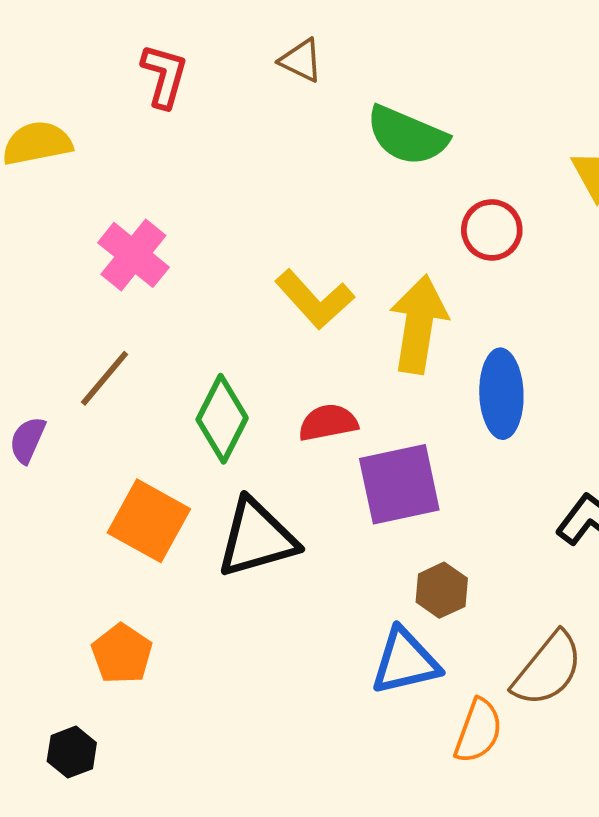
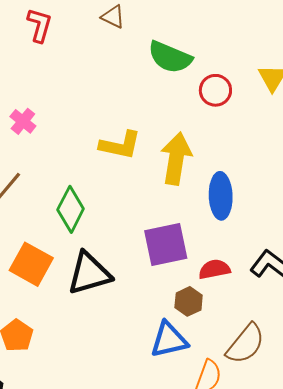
red circle: (492, 230) -> (215, 90), moved
pink cross: (133, 255) -> (23, 121), size x0.7
yellow L-shape: (315, 299) -> (120, 145), turned -36
red semicircle: (328, 423) -> (214, 269), moved

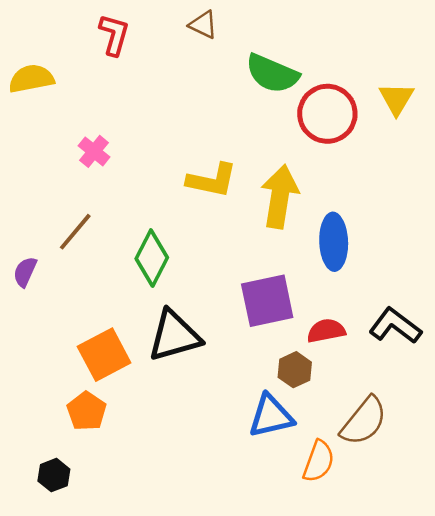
red circle: (215, 90) -> (327, 114), size x1.5
orange square: (31, 264) -> (104, 355), moved, turned 33

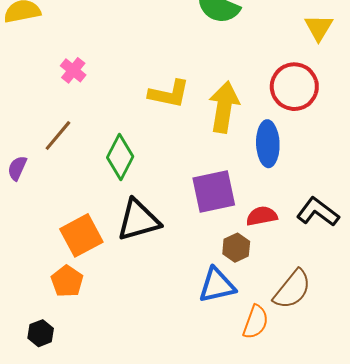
red circle: (327, 114) -> (294, 87), moved

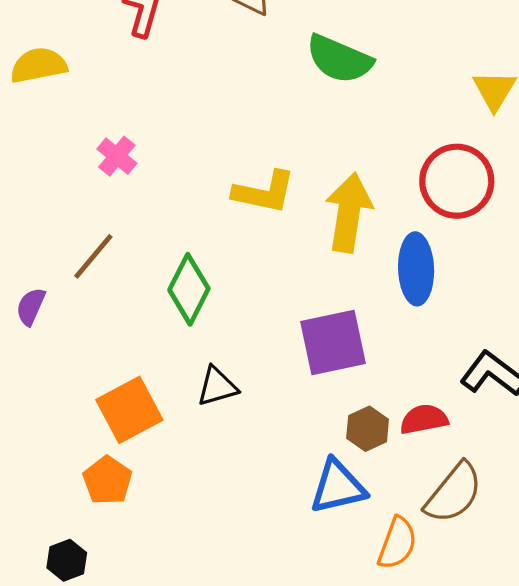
red semicircle: (262, 216) -> (424, 419), moved
black triangle: (138, 220) -> (217, 386), size x0.6

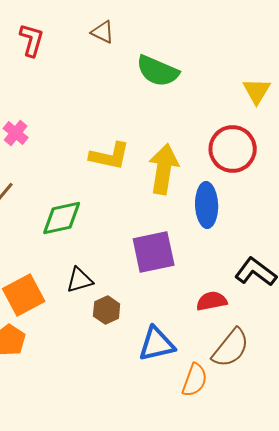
green diamond: (189, 289) -> (62, 218), turned 51
brown hexagon: (368, 429) -> (107, 310), moved

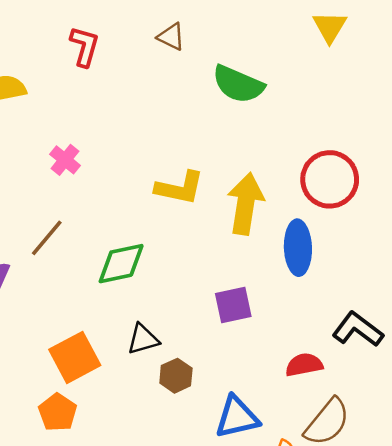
yellow triangle: (257, 91) -> (330, 27), moved
purple square: (154, 252) -> (233, 305), size x0.7

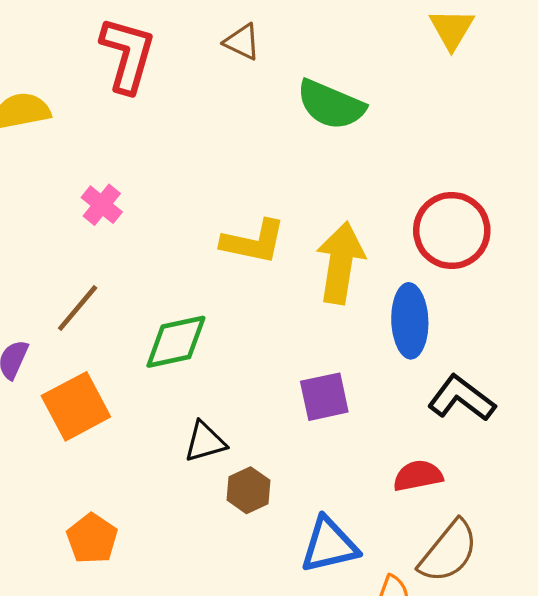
red L-shape: (84, 46) -> (128, 55), size x1.4
black L-shape: (358, 329) -> (461, 398), moved
orange square: (75, 357) -> (76, 406), moved

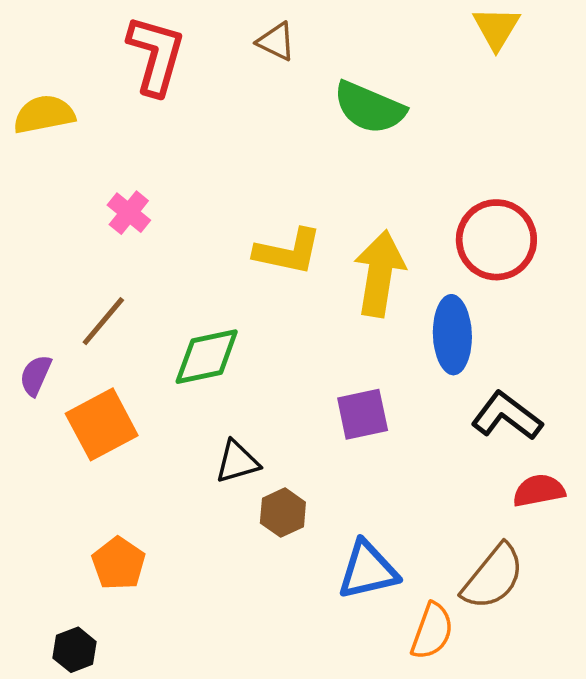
red semicircle: (418, 476) -> (539, 491), moved

